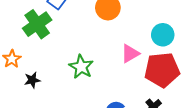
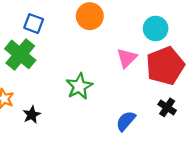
green star: (81, 67) -> (79, 86), turned 30

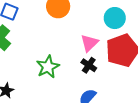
black cross: (167, 107) -> (89, 65), moved

